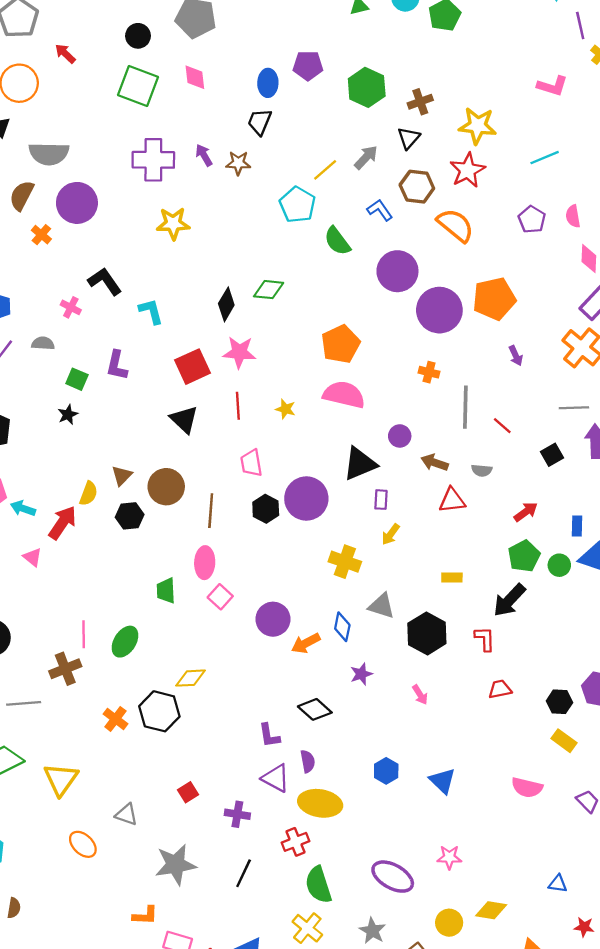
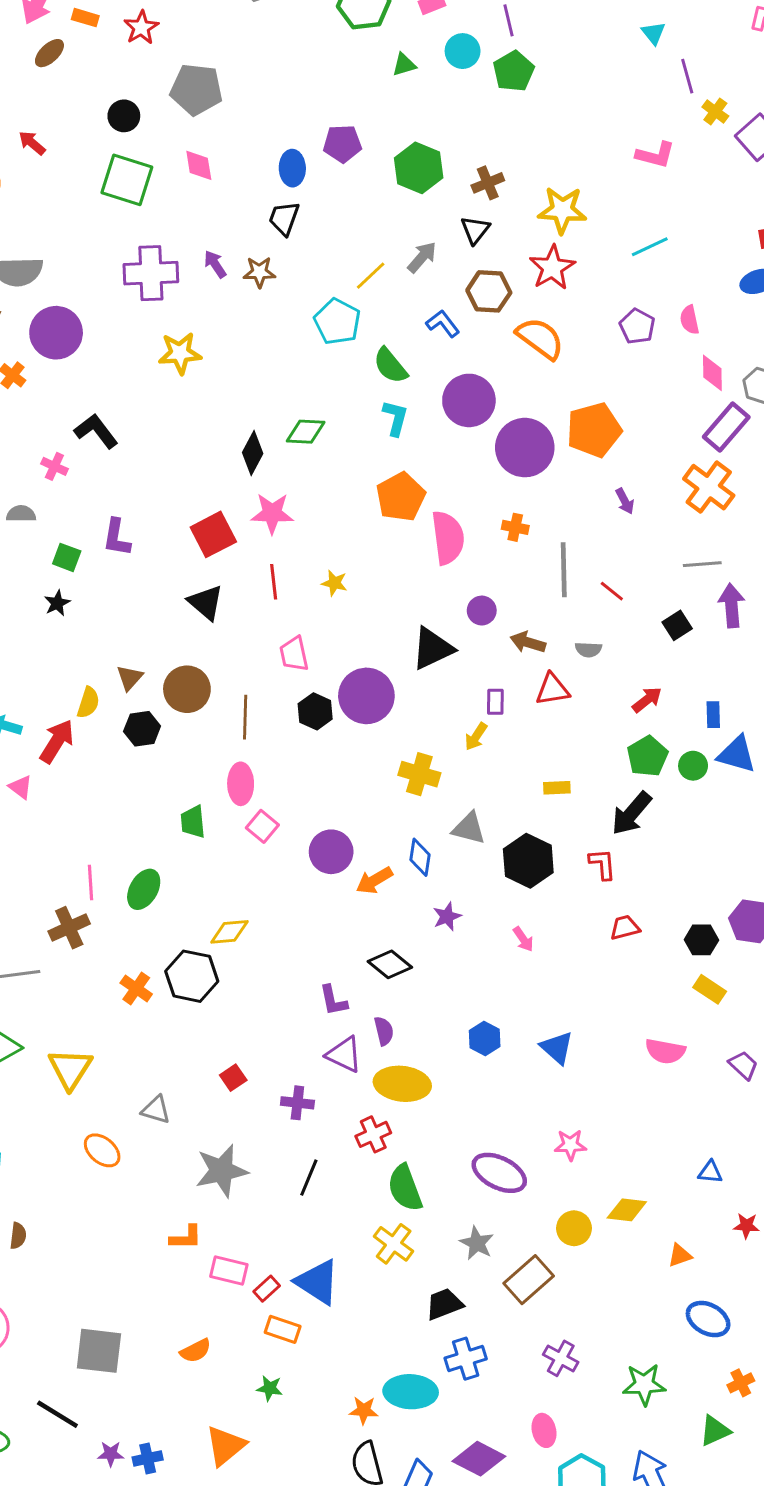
cyan L-shape: (151, 311) -> (395, 418), moved, turned 32
pink semicircle: (344, 395) -> (448, 538), moved, turned 72
purple rectangle: (381, 500) -> (495, 702), moved

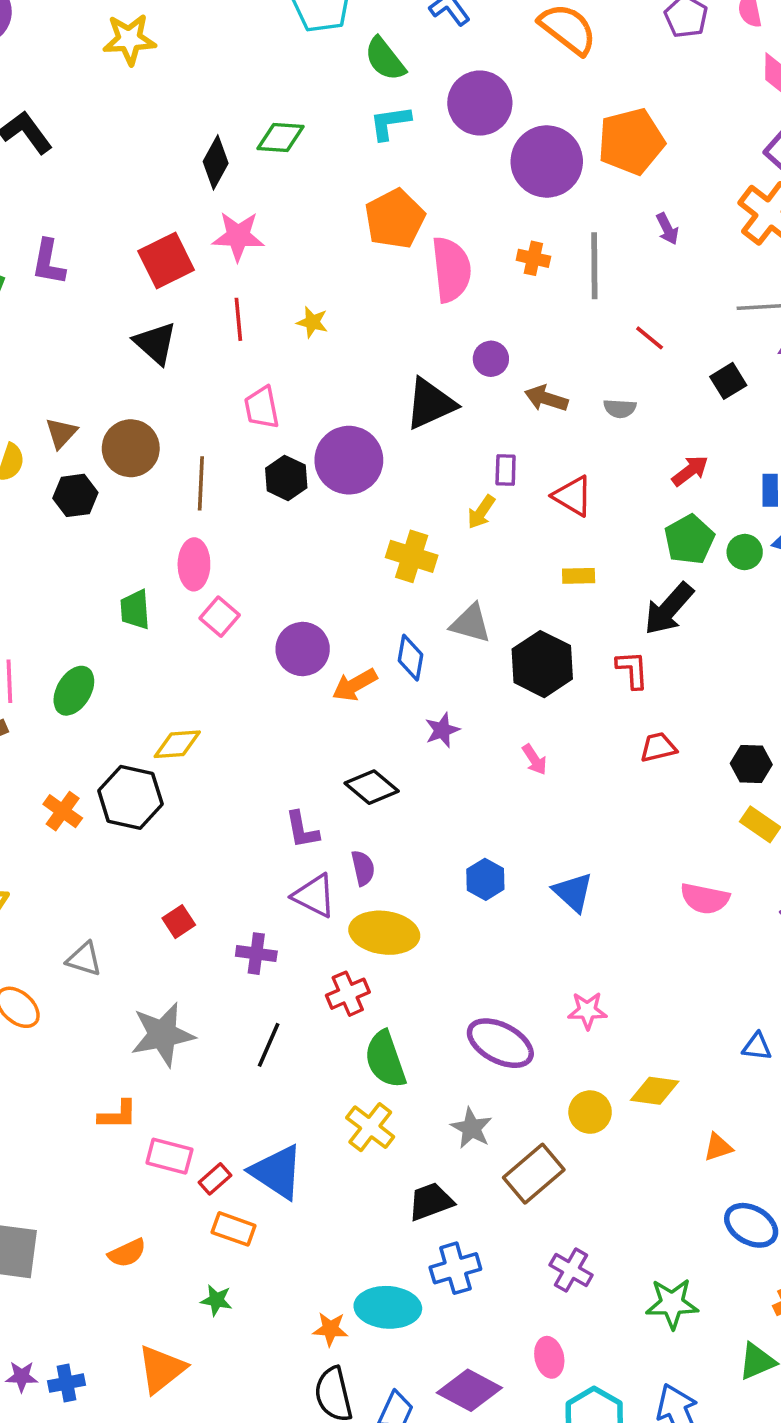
cyan L-shape: (395, 418) -> (390, 123), turned -114
gray line: (564, 570) -> (594, 266), moved
red triangle: (552, 689) -> (573, 496), moved, turned 39

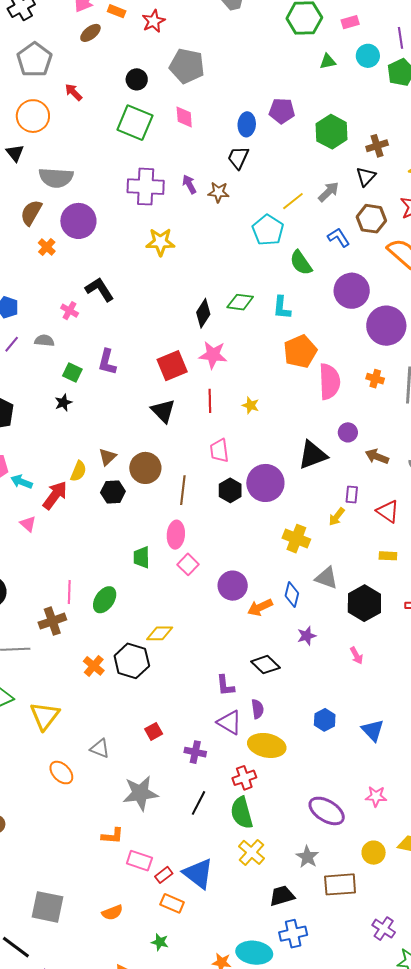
cyan L-shape: (390, 123) -> (282, 308), moved, turned -80
green semicircle: (385, 1059) -> (242, 813), moved
brown rectangle: (534, 1174) -> (340, 884), turned 32
purple cross: (571, 1270) -> (384, 929), moved

